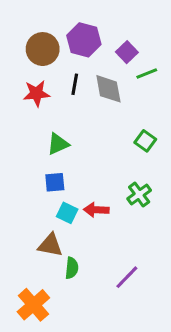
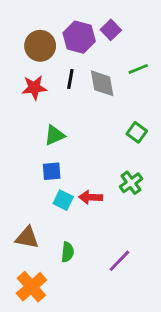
purple square: (127, 52) -> (111, 30), moved
brown triangle: (50, 245) -> (27, 238), moved

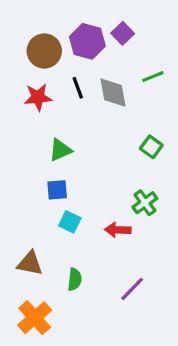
black line: (70, 79) -> (78, 88), turned -30
red arrow: (91, 197) -> (118, 230), moved

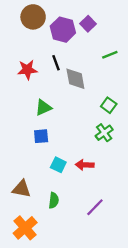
brown circle: (44, 51) -> (33, 17), moved
gray diamond: (113, 93) -> (75, 79), moved
green cross: (145, 203) -> (104, 133), moved
cyan square: (70, 222) -> (58, 165), moved

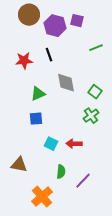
purple square: (88, 24) -> (77, 21), turned -32
gray diamond: (75, 79) -> (66, 83), moved
green semicircle: (54, 200) -> (61, 172), moved
orange cross: (25, 228) -> (42, 197), moved

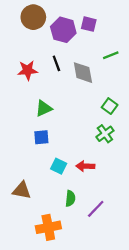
gray diamond: (66, 83) -> (83, 73), moved
orange cross: (42, 197) -> (48, 227), turned 30

